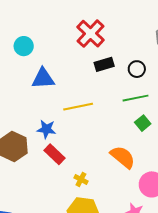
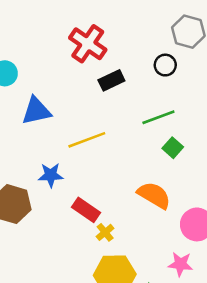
black circle: (137, 69) -> (165, 65), moved
red rectangle: (55, 154) -> (86, 210), moved
yellow cross: (81, 179) -> (105, 232), turned 32

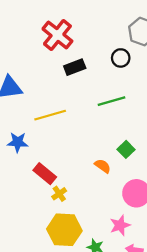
green square: (173, 148) -> (126, 149), moved
orange semicircle: (154, 195) -> (103, 166), size x0.6
pink star: (180, 264) -> (120, 225), turned -30

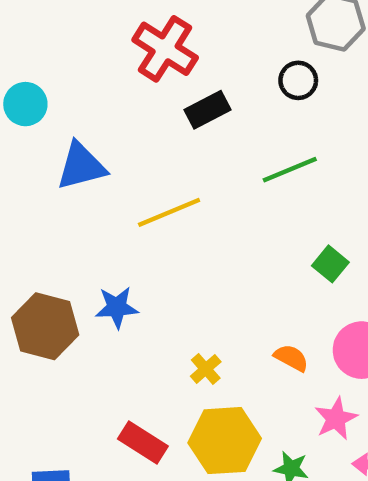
blue star: (18, 142) -> (117, 307), moved
orange semicircle: (103, 166) -> (291, 358), moved
red rectangle: (45, 174) -> (143, 443), moved

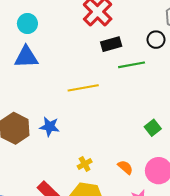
blue triangle: (81, 166) -> (26, 57), moved
green line: (290, 170) -> (132, 65), moved

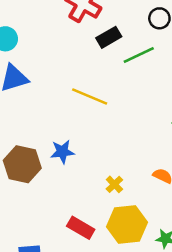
yellow line: (83, 88) -> (90, 97), turned 48

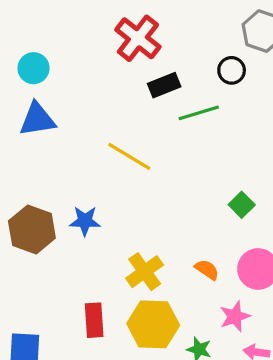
yellow cross: (114, 184) -> (145, 272), size x1.6
red rectangle: (81, 228) -> (94, 320), turned 48

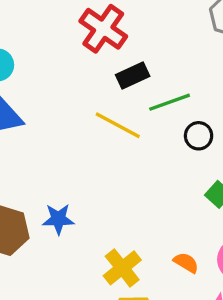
black circle: (232, 70) -> (199, 136), moved
yellow line: (129, 156) -> (118, 125), moved

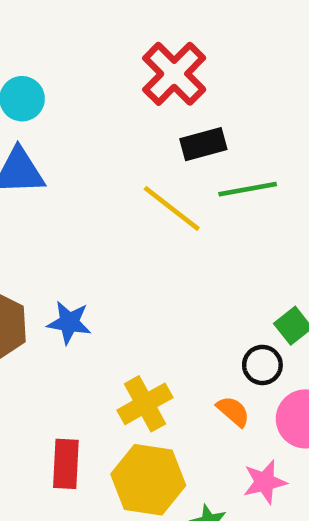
black circle: (199, 136) -> (262, 365), moved

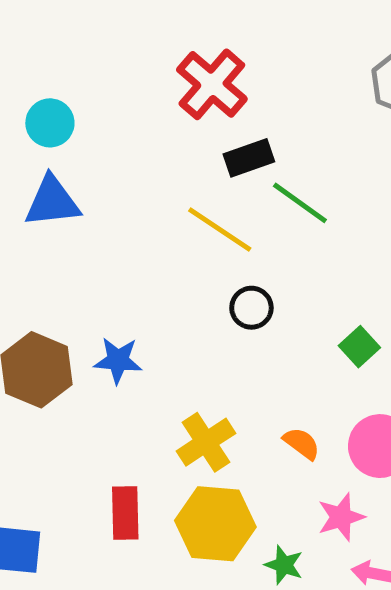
green line: (248, 189) -> (300, 203), turned 50
black circle: (262, 365) -> (251, 308), moved

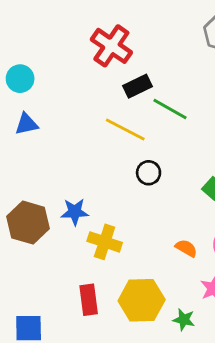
blue triangle: (52, 202) -> (26, 124), size x0.7
yellow cross: (206, 442) -> (105, 242), moved, turned -32

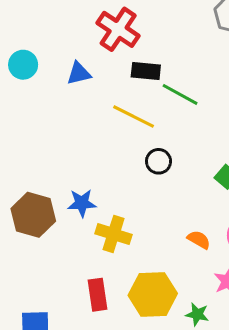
black rectangle: (138, 86) -> (146, 71), turned 32
blue triangle: (26, 124) -> (79, 73), moved

